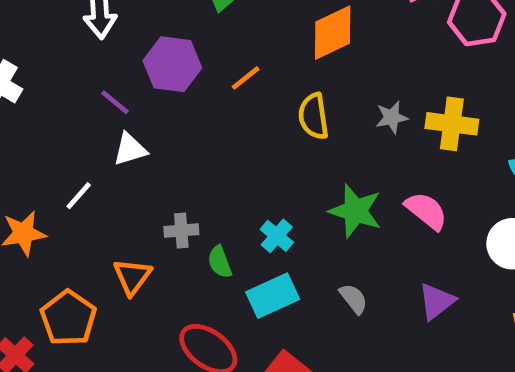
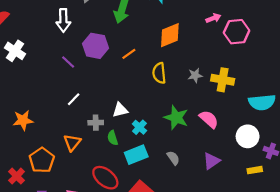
white triangle: (130, 149) -> (120, 110), moved
white line: (79, 196) -> (74, 99), moved

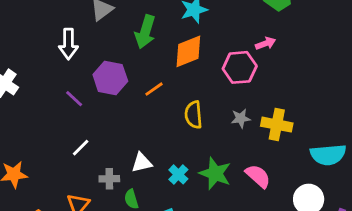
pink hexagon: (237, 32) -> (240, 67), moved
orange diamond: (170, 35) -> (188, 51), moved
cyan cross: (139, 127) -> (178, 174), moved

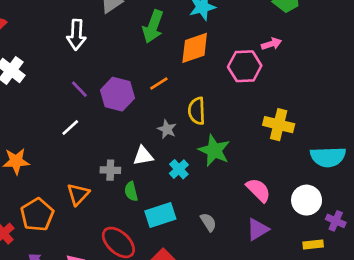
purple hexagon: (110, 78) -> (117, 94), moved
gray star: (241, 118) -> (167, 129), moved, turned 30
white line: (81, 148) -> (70, 127), moved
green star: (215, 173) -> (214, 150), moved
pink semicircle: (258, 176) -> (258, 190), moved

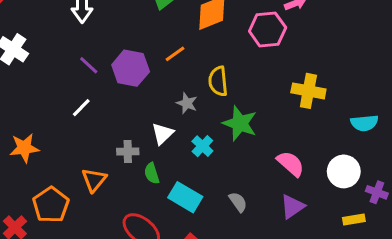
white triangle: (143, 156) -> (163, 134), turned -30
cyan semicircle: (328, 157) -> (364, 123), size x0.7
cyan rectangle: (160, 215) -> (185, 197), turned 52

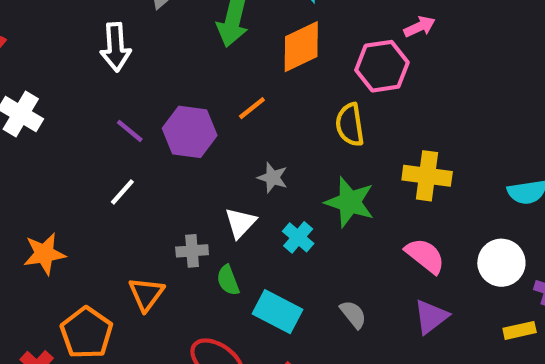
yellow semicircle: (218, 81) -> (350, 125), moved
yellow cross: (308, 91) -> (427, 176), moved

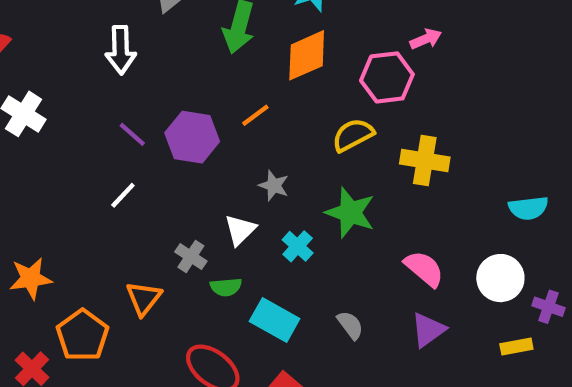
yellow semicircle: (350, 125) -> (353, 135), turned 69
yellow cross: (427, 176) -> (425, 160), moved
gray cross: (192, 251) -> (191, 256), turned 36
orange star: (44, 254) -> (31, 278), moved
green semicircle: (228, 280) -> (226, 287), turned -76

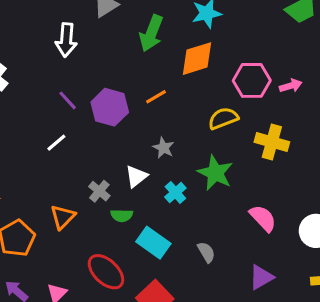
pink arrow: (426, 39) -> (291, 86), moved
purple triangle: (428, 330) -> (261, 277), moved

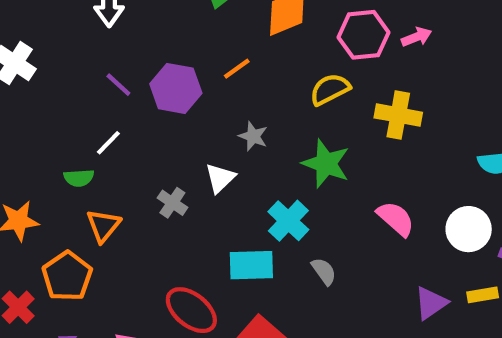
cyan cross: (175, 192) -> (288, 221), moved, size x1.4
green semicircle: (122, 215) -> (79, 178), moved
orange triangle: (63, 217) -> (103, 226), moved
cyan rectangle: (153, 243) -> (251, 265), turned -32
purple triangle: (261, 277) -> (431, 303), moved

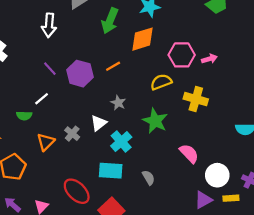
cyan cross: (288, 221) -> (121, 142), moved
orange triangle: (103, 226) -> (46, 142), moved
white circle: (469, 229) -> (217, 175), moved

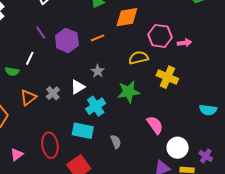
white line: (42, 99) -> (30, 58), turned -32
green star: (155, 121) -> (129, 92), turned 30
red ellipse: (77, 191) -> (50, 145), turned 30

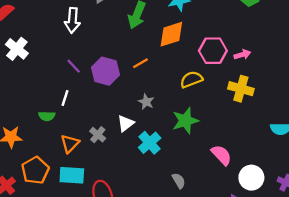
yellow cross: (167, 77) -> (241, 89), moved
cyan rectangle: (83, 131) -> (72, 175), moved

